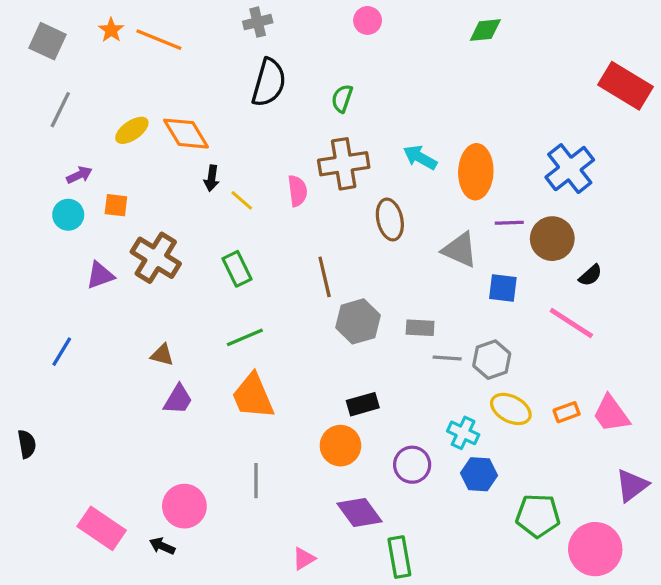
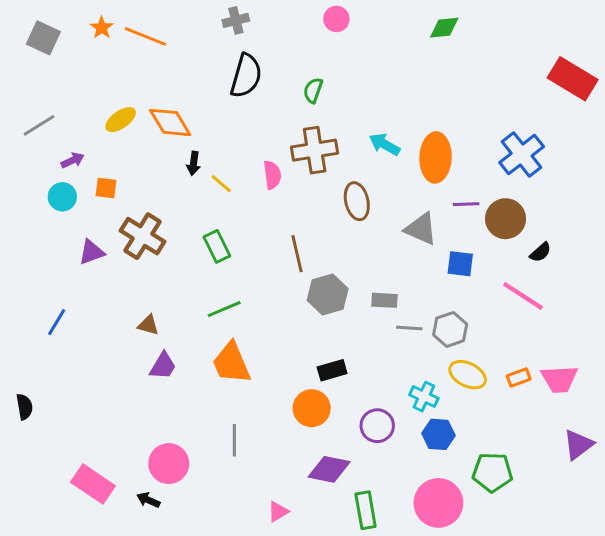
gray line: (60, 110) -> (39, 125), moved, turned 32
pink trapezoid: (611, 414) -> (559, 379), turned -57
purple diamond: (360, 512) -> (329, 469), turned -42
pink circle: (595, 549) -> (438, 503), moved

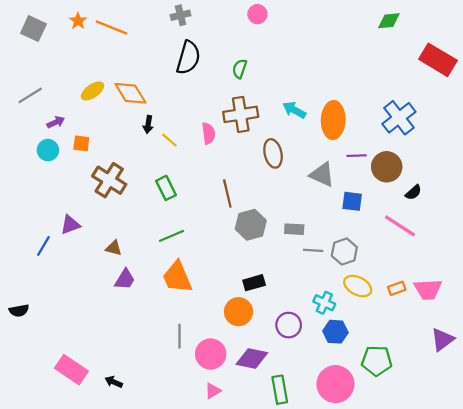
green diamond: (444, 28) -> (389, 21), moved
purple triangle: (91, 252) -> (70, 225), moved
black semicircle: (24, 407) -> (19, 311), turned 90
pink circle: (169, 464) -> (211, 354), moved

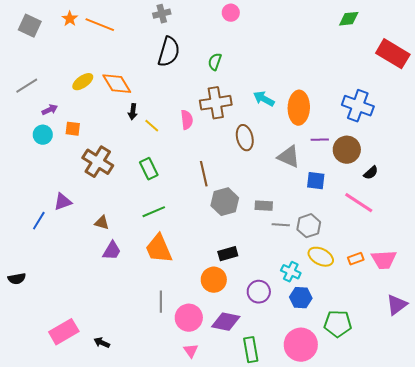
blue cross: (399, 118) -> (358, 106), turned -32
pink rectangle: (71, 370) -> (64, 332), turned -64
pink triangle: (213, 391) -> (191, 351), turned -35

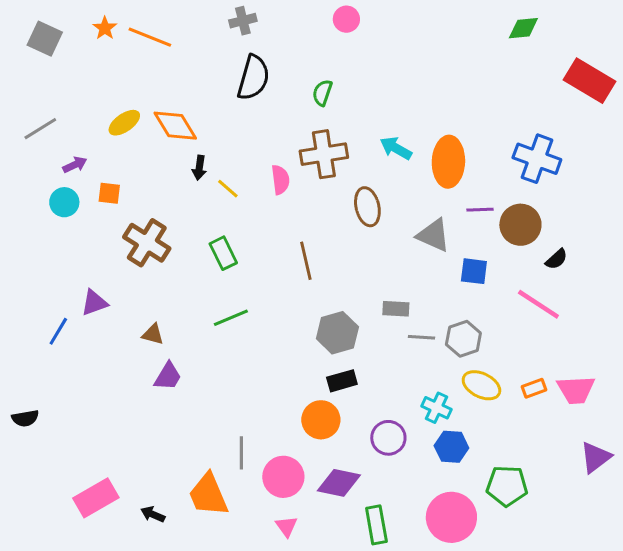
gray hexagon: (225, 202) -> (337, 333), moved
orange trapezoid: (159, 249) -> (208, 495), moved

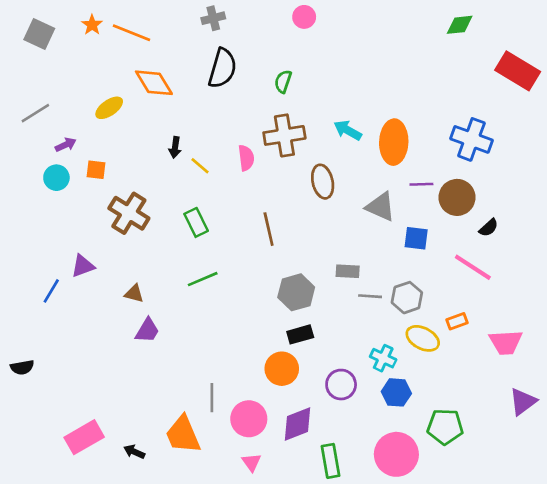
orange diamond: (175, 126) -> (154, 83), moved
orange rectangle: (534, 388) -> (457, 321), moved
purple diamond: (339, 483) -> (298, 424), turned -33

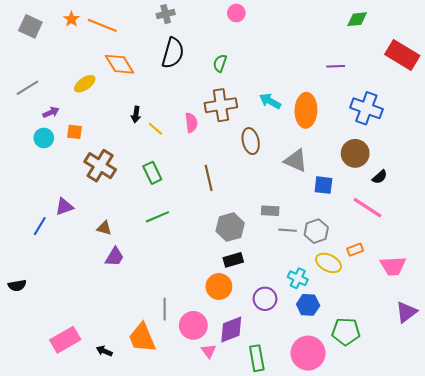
purple line: (421, 184) -> (336, 66), moved
pink triangle: (251, 462) -> (209, 351), moved

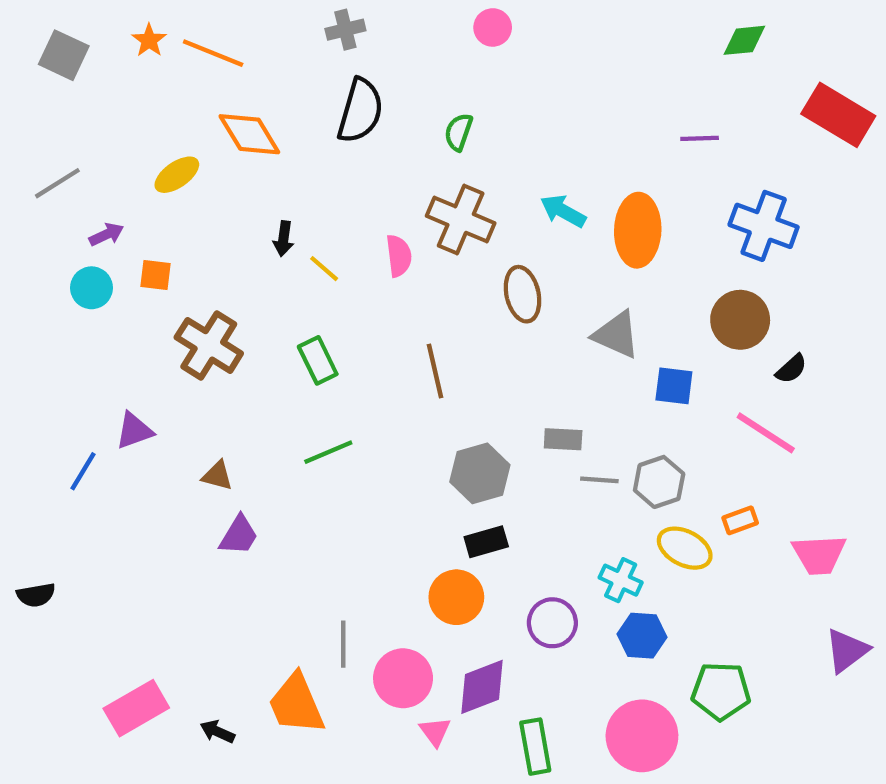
brown cross: (221, 105) -> (461, 220), turned 32

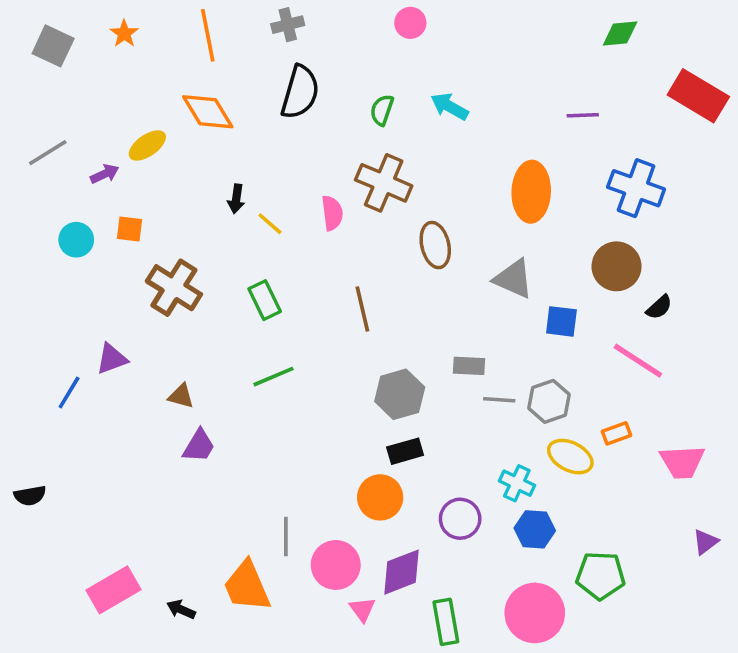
orange line: (213, 53) -> (208, 35), moved, turned 57
cyan arrow: (563, 211) -> (449, 106), moved
purple arrow: (106, 234) -> (105, 174), moved
purple triangle: (847, 651) -> (705, 542), size x0.7

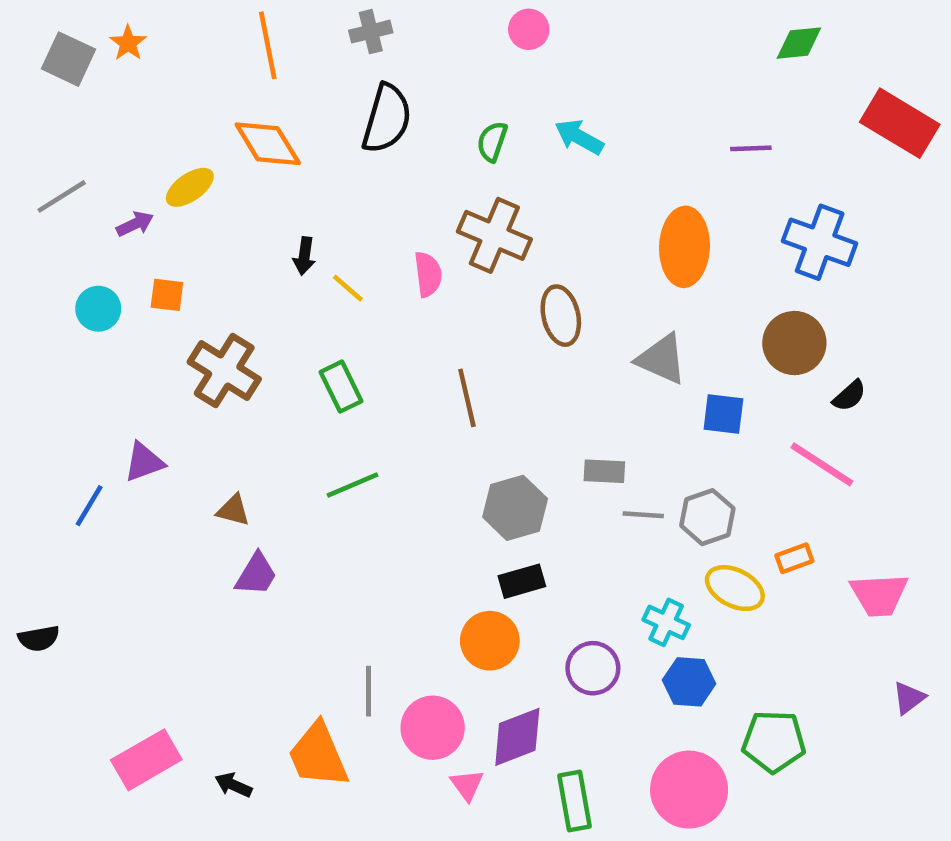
orange star: (124, 34) -> (128, 43), moved

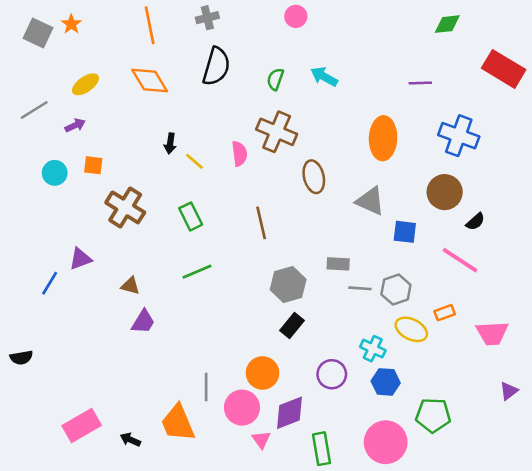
yellow ellipse: (190, 187) -> (85, 84), moved
black rectangle: (522, 581) -> (292, 325), turned -35
orange circle: (490, 641) -> (262, 373), moved

